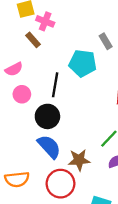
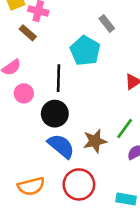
cyan pentagon: (83, 63) -> (85, 51), turned 30
brown star: (79, 160) -> (95, 141), moved

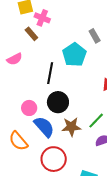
pink circle: (24, 93) -> (29, 108), moved
black circle: (55, 114) -> (58, 102), moved
orange semicircle: (31, 186) -> (18, 141), moved, turned 55

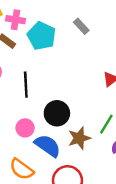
cyan pentagon: (74, 55) -> (42, 36), moved
black line: (50, 73) -> (26, 85), moved

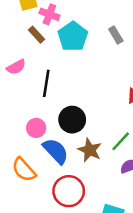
brown star: (79, 138) -> (90, 150), turned 30

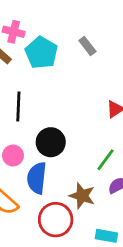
brown star: (90, 150) -> (82, 196), moved
blue semicircle: (56, 151) -> (37, 178), turned -124

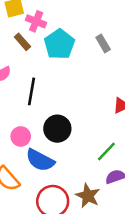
blue semicircle: (37, 178) -> (40, 160), turned -76
brown star: (82, 196) -> (88, 196), moved

